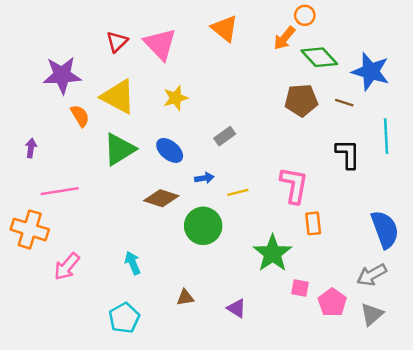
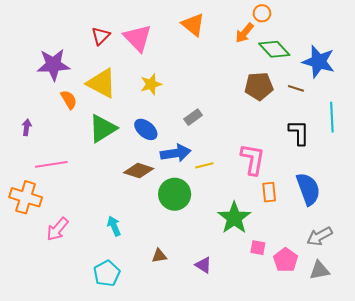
blue arrow: (204, 178) -> (176, 153), size x1.8
blue semicircle: (385, 229) -> (308, 189), moved
gray triangle: (372, 314) -> (320, 270), turned 30

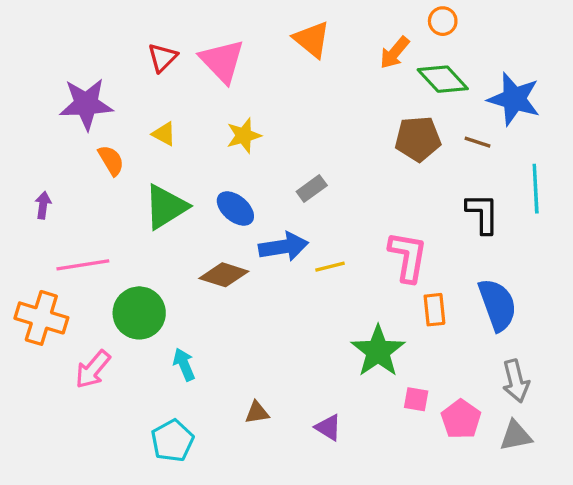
orange circle: (262, 13) -> (443, 21), moved
yellow triangle: (102, 83) -> (164, 134), size x0.5
green circle: (175, 194) -> (139, 313), moved
gray arrow: (320, 236) -> (516, 381), turned -75

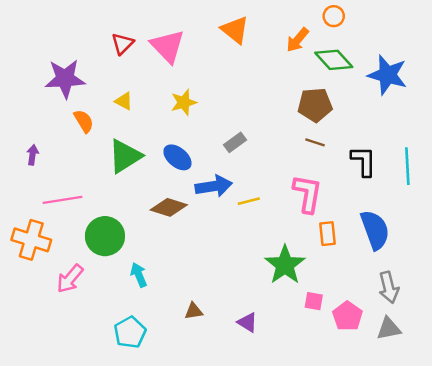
brown line: (478, 142) -> (315, 142), moved
cyan line: (536, 189) -> (407, 166), moved

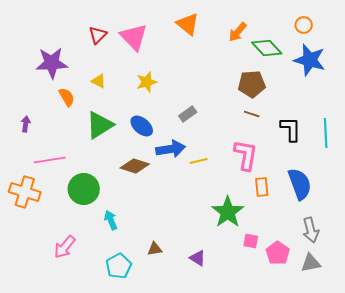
orange circle: (334, 16) -> (304, 25), moved
pink arrow: (70, 279) -> (65, 247), moved
cyan pentagon: (130, 332) -> (119, 266), moved

